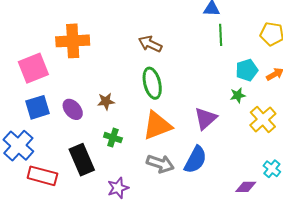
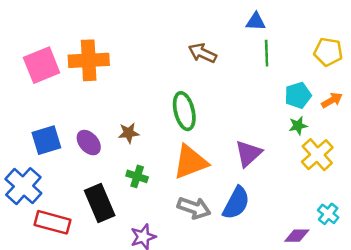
brown arrow: (150, 44) -> (202, 53), moved
pink square: (33, 68) -> (42, 65), moved
green star: (238, 95) -> (298, 126), moved

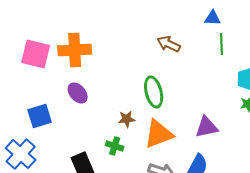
pink square: (42, 65) -> (36, 54), turned 36
brown star: (129, 133) -> (127, 119), moved
purple ellipse: (89, 143) -> (78, 93), moved
purple triangle: (248, 153) -> (207, 127), turned 30

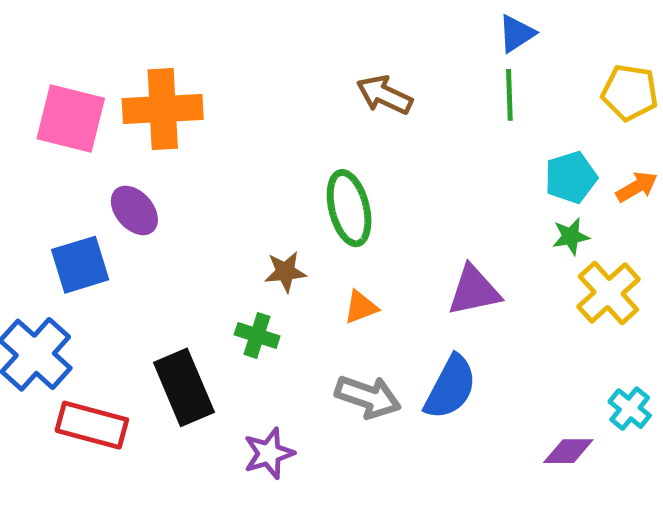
blue triangle: (213, 18) -> (516, 34), moved, turned -36
purple ellipse: (78, 93) -> (134, 210), moved
orange triangle: (159, 134) -> (361, 307), size x0.5

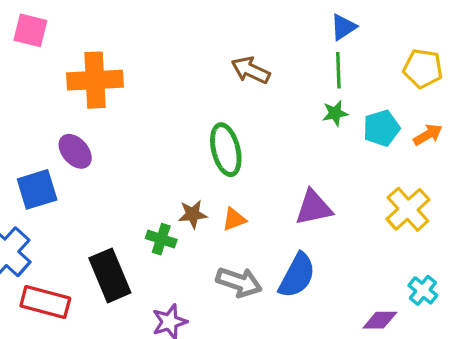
pink square: (71, 118) -> (30, 30), moved, size x0.7
green star: (571, 236) -> (335, 113), moved
brown star: (285, 272) -> (193, 214), moved

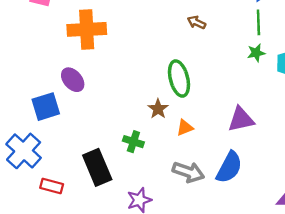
brown arrow: (251, 70) -> (197, 22), size x0.7
brown star: (193, 214) -> (158, 109), moved, turned -30
red rectangle: (45, 302) -> (52, 186), size x0.7

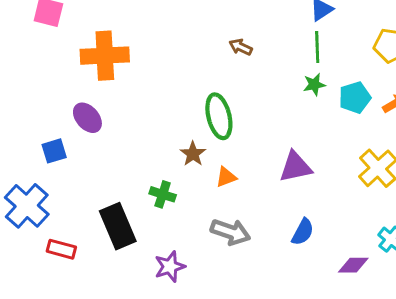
blue square: (46, 107) -> (54, 151), size x0.7
blue semicircle: (229, 167) -> (303, 232), moved, size x0.7

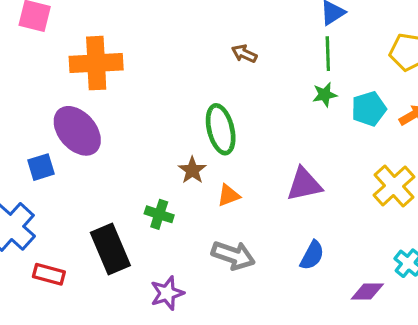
purple ellipse: (87, 118) -> (77, 131), size x1.5

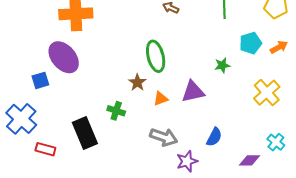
green star: (325, 95) -> (222, 65), moved
purple triangle: (304, 184) -> (193, 92), moved
purple star: (167, 293) -> (187, 161), moved

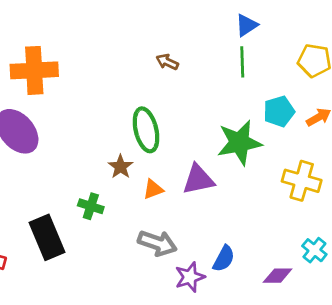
green star: (222, 65) -> (239, 143), size x2.0
yellow cross: (267, 93) -> (302, 181), turned -32
blue semicircle: (214, 137) -> (224, 259), moved

